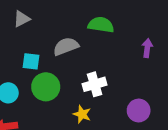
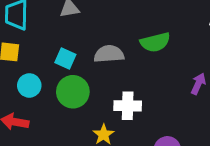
green semicircle: (101, 25) -> (155, 42), turned 140

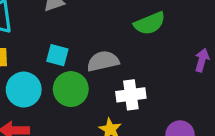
gray semicircle: (109, 54) -> (103, 61), moved
cyan circle: (29, 85) -> (24, 90), size x1.4

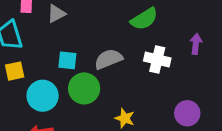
white cross: (131, 95) -> (157, 59), moved, turned 30

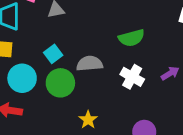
purple arrow: (196, 44) -> (170, 73), turned 36
cyan square: (67, 60) -> (53, 54), turned 30

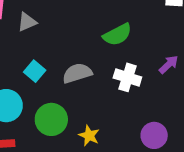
green circle: (60, 83) -> (51, 119), moved

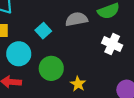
gray semicircle: (77, 73) -> (77, 19), moved

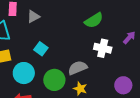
gray semicircle: (77, 19) -> (78, 68), moved

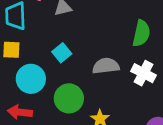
green semicircle: (94, 20) -> (141, 33), turned -60
gray semicircle: (78, 68) -> (106, 66), moved

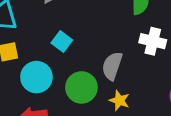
gray semicircle: (106, 66) -> (112, 66), moved, turned -50

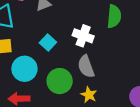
white cross: (153, 41) -> (83, 36), moved
gray semicircle: (112, 66) -> (86, 66), turned -45

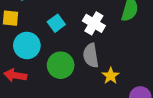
yellow star: (89, 95) -> (111, 76), moved

